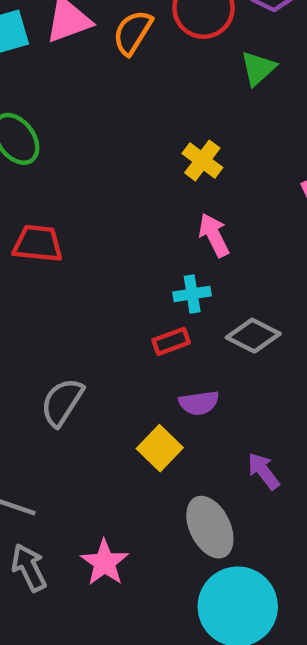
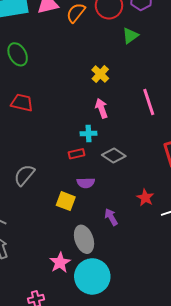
yellow square: (160, 448) -> (66, 201), turned -30
pink star: (105, 563) -> (60, 263), moved

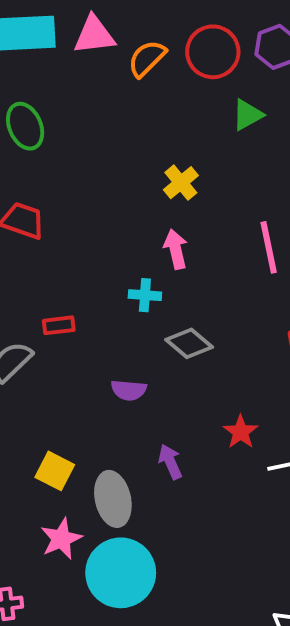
red rectangle: (77, 154) -> (59, 325), moved
yellow square: (66, 201) -> (55, 471), moved

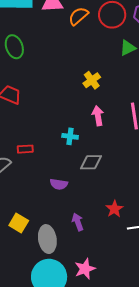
pink arrow: (176, 249) -> (98, 116), moved
gray diamond: (189, 343) -> (91, 162), turned -45
pink star: (61, 539) -> (85, 269), moved

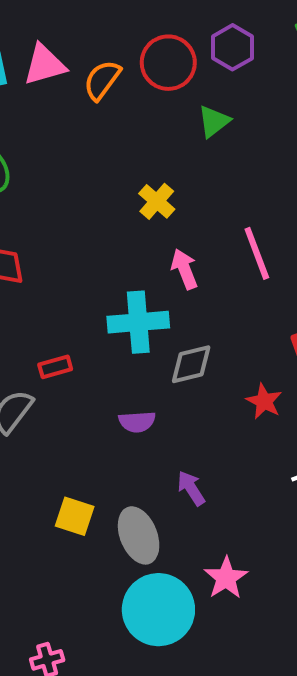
cyan cross: (70, 136) -> (138, 322), size x1.8
red star: (114, 209) -> (264, 401), moved

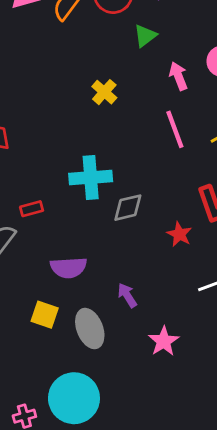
pink arrow: (184, 269) -> (178, 76), moved
purple semicircle: (137, 422) -> (69, 268), moved, size x1.4
pink star: (226, 578) -> (164, 341), moved
cyan circle: (158, 610) -> (74, 398), moved

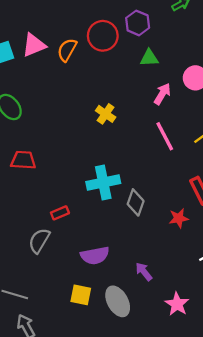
green triangle: (145, 36) -> (149, 58), moved, turned 42
pink arrow: (178, 76) -> (162, 94), turned 60
gray diamond: (128, 208) -> (136, 202), turned -50
red star: (179, 234) -> (179, 218), turned -30

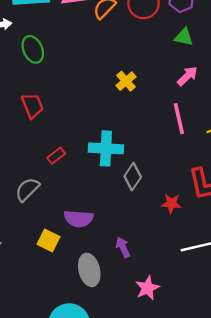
red trapezoid: (23, 160) -> (32, 106), turned 50
red rectangle: (60, 213) -> (56, 156), moved, turned -30
yellow square: (81, 295) -> (49, 241), moved

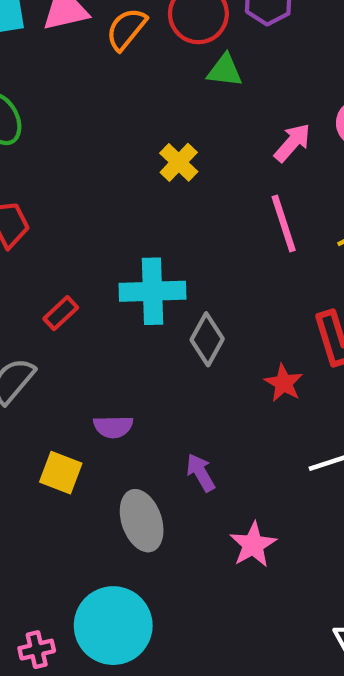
green triangle: (184, 37) -> (225, 71), moved
red star: (171, 203) -> (284, 383), turned 30
purple semicircle: (79, 219) -> (113, 427), size x0.7

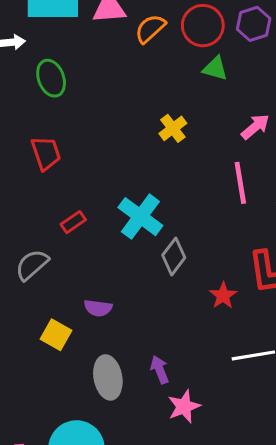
cyan cross: (153, 291) -> (140, 217), turned 30
purple arrow: (201, 473) -> (160, 370), moved

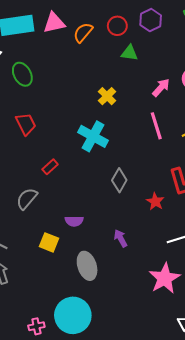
red circle: (203, 26) -> (117, 26), size x0.7
cyan cross: (140, 217) -> (93, 136), moved
purple arrow: (160, 370) -> (121, 238), moved
pink star: (184, 406) -> (165, 278), moved, size x1.4

